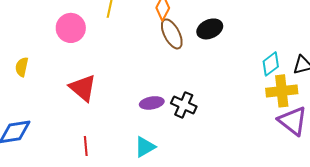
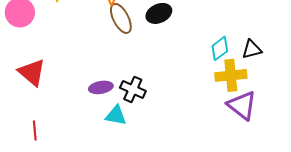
cyan triangle: (145, 147) -> (116, 115), moved, turned 40

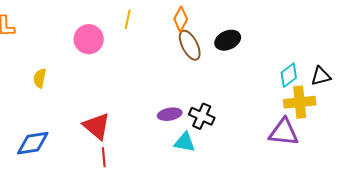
red triangle: (32, 72) -> (97, 126), moved
purple triangle: (242, 105) -> (284, 132), moved, turned -32

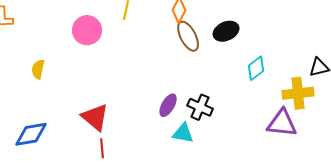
cyan diamond: (289, 75) -> (256, 68), moved
purple ellipse: (170, 114) -> (168, 105), turned -50

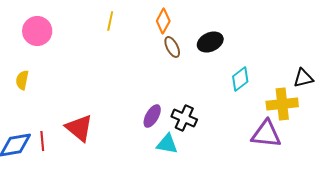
pink circle: (87, 30) -> (37, 31), moved
brown ellipse: (188, 36) -> (172, 47), size x0.7
red line: (102, 148) -> (42, 141), moved

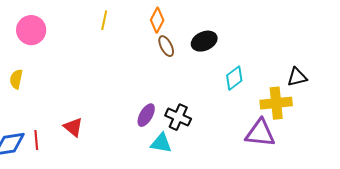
red triangle: (79, 128) -> (73, 127), size x0.7

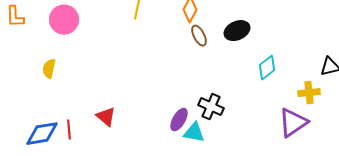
yellow cross: (276, 103) -> (309, 93), size x0.7
purple ellipse: (146, 115) -> (179, 120), moved
purple triangle: (260, 133) -> (293, 123), turned -40

